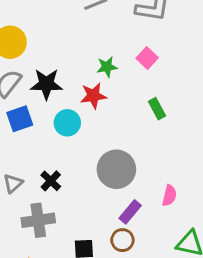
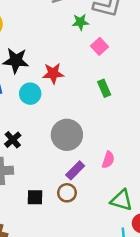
green star: (107, 67) -> (80, 22), moved

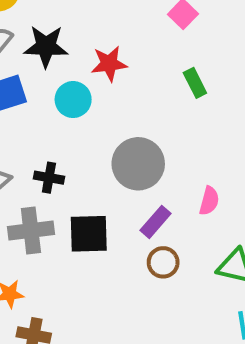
black cross: (13, 140) -> (49, 178), turned -35
brown circle: (67, 193) -> (163, 262), moved
black square: (35, 197) -> (89, 234), moved, size x1.5

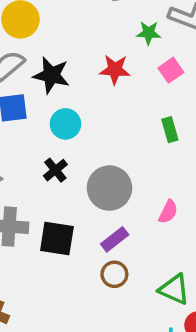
red star: (109, 64) -> (115, 70), moved
black cross: (49, 178) -> (55, 170), moved, turned 30
pink semicircle: (209, 201) -> (168, 212), moved

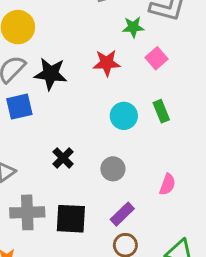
cyan circle: (65, 124) -> (124, 116), moved
gray circle: (109, 188) -> (113, 169), size x0.6

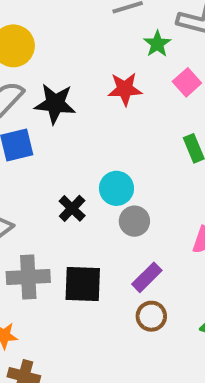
green star: (133, 27) -> (157, 44), turned -30
cyan circle: (124, 116) -> (116, 188), moved

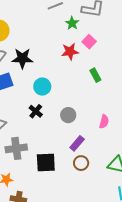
red star: (125, 89) -> (70, 52), moved
cyan circle: (116, 188) -> (42, 87), moved
black square: (83, 284) -> (46, 163), moved

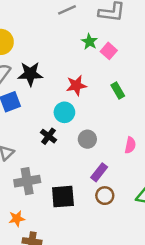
green star: (72, 23) -> (89, 42), moved
red star: (70, 52) -> (76, 85), moved
cyan circle: (42, 87) -> (64, 112), moved

